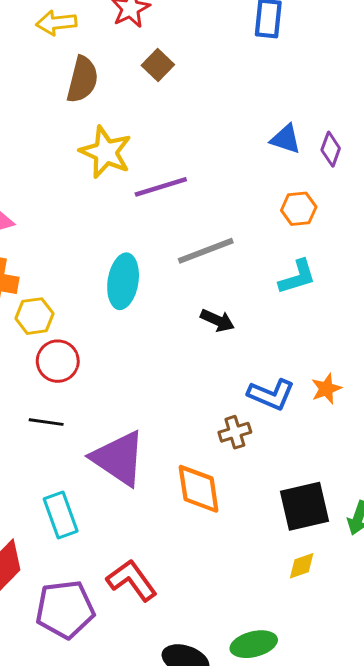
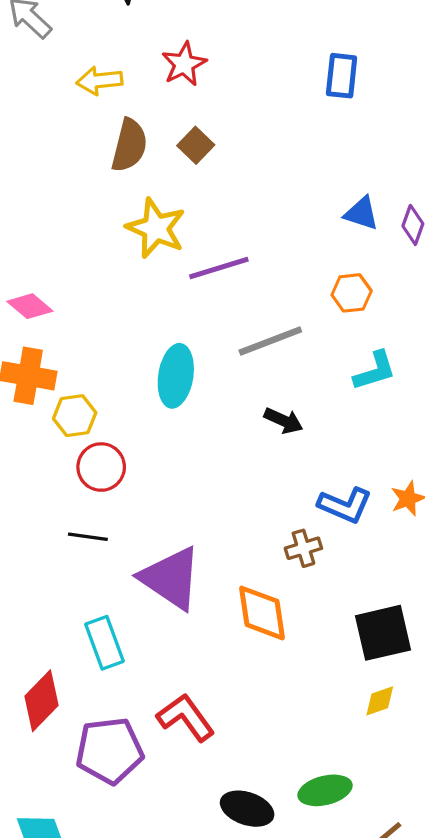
brown square: (158, 65) -> (196, 145), moved
orange hexagon: (299, 209) -> (352, 293), moved

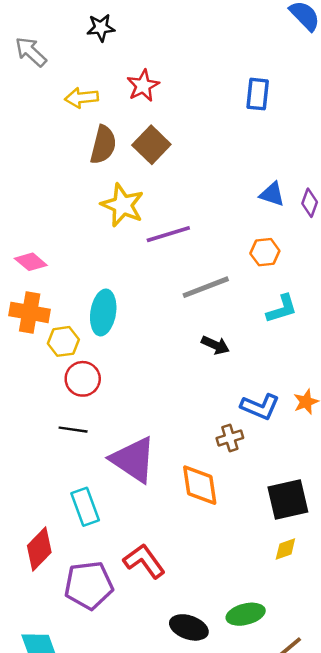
brown square: (196, 145) -> (151, 145), size x1.4
cyan ellipse: (176, 376) -> (103, 312), moved

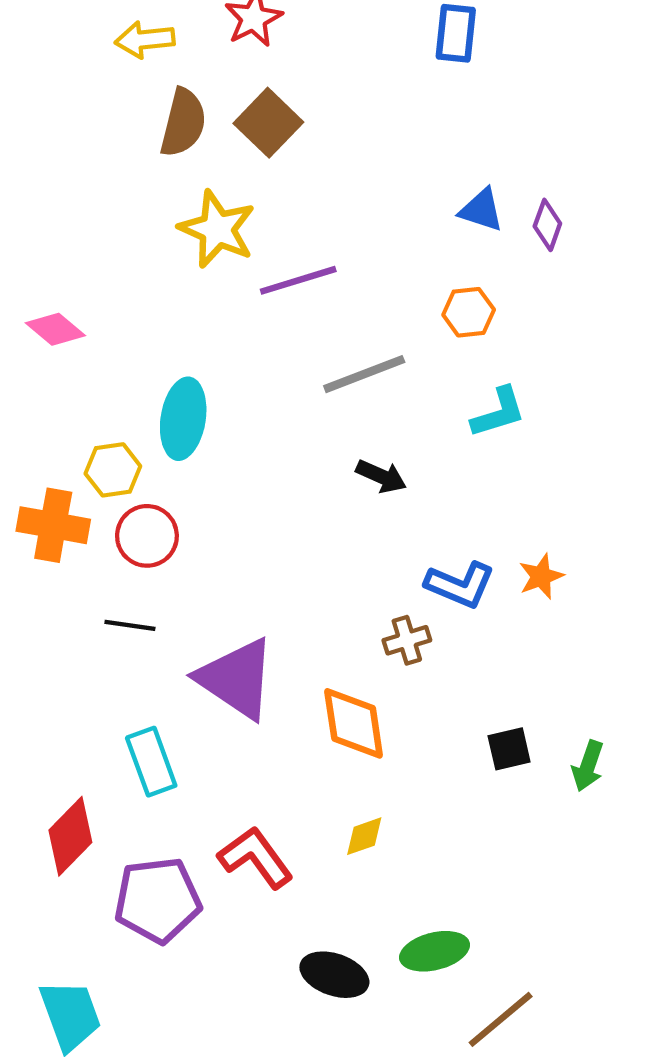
orange cross: (30, 312) -> (53, 525), moved
black square: (288, 500) -> (509, 749), size x0.6
yellow diamond: (285, 549) -> (364, 836), moved

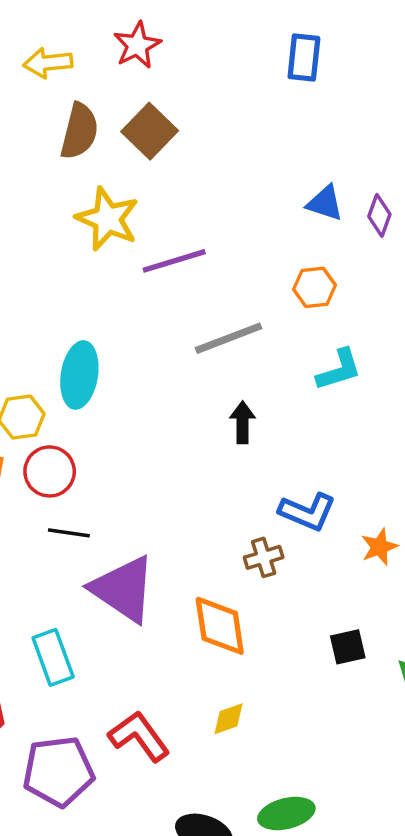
black arrow: (381, 476) -> (243, 422), turned -114
orange star: (541, 576) -> (379, 547), moved
black line: (130, 625) -> (69, 533), moved

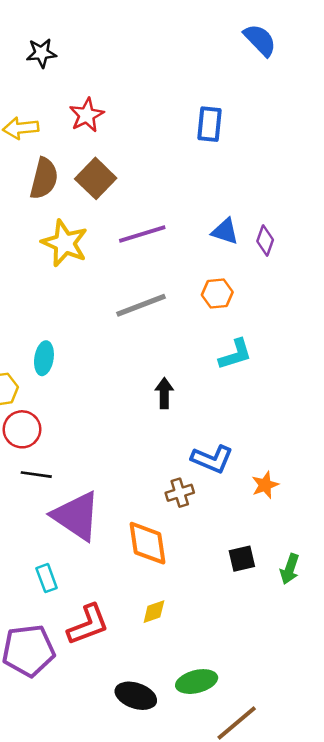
purple line: (174, 261) -> (142, 234), moved
gray line: (228, 338) -> (141, 305), moved
cyan ellipse: (79, 375) -> (44, 358), size x0.7
cyan rectangle: (53, 657) -> (47, 578), moved, size x0.7
red L-shape: (139, 736) -> (88, 625), turned 105

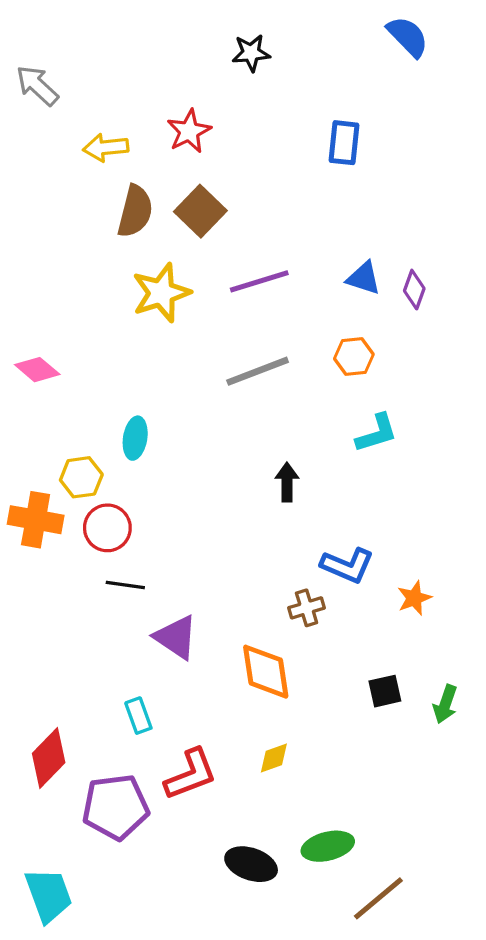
black star: (41, 53) -> (251, 53), moved
yellow star: (65, 243) -> (161, 293), turned 30
purple triangle: (76, 516) -> (176, 637), size x0.7

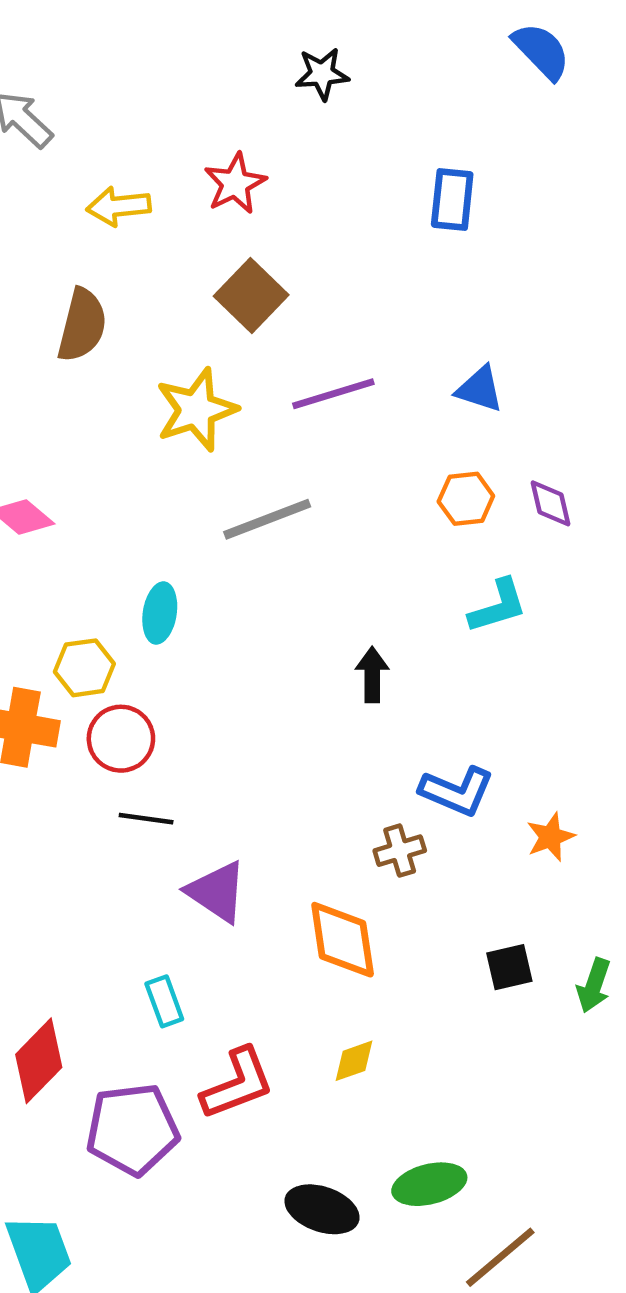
brown semicircle: (135, 211) -> (82, 325), moved
purple diamond: (414, 290) -> (550, 503), moved, turned -33
gray line: (258, 371) -> (267, 519), moved

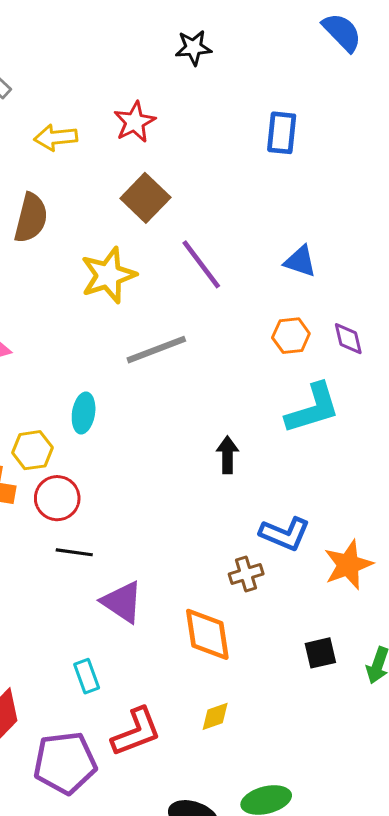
purple line: (333, 394) -> (201, 264), turned 70
cyan L-shape: (498, 606) -> (313, 408), size x1.4
orange star: (550, 837) -> (348, 565), size x1.5

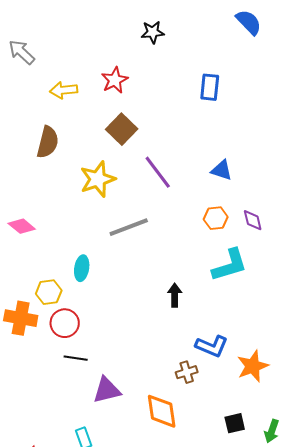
purple triangle: (122, 602) -> (107, 390), turned -48

